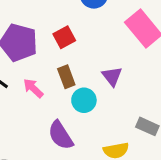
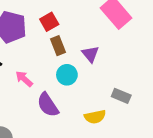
brown rectangle: (66, 77) -> (58, 46), moved
pink arrow: (33, 88) -> (24, 79), moved

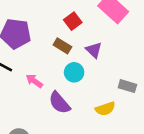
red square: (49, 22) -> (73, 21), moved
brown rectangle: (58, 46) -> (62, 46), turned -30

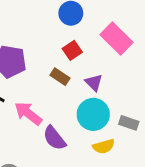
cyan circle: (74, 72) -> (93, 114), moved, size x1.5
pink arrow: (34, 81) -> (28, 113), size x1.5

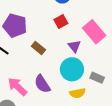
pink rectangle: (117, 39) -> (94, 32), moved
brown rectangle: (60, 77) -> (38, 48), moved
pink arrow: (28, 113) -> (17, 87), moved

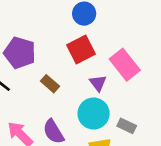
red square: (61, 22) -> (81, 49), size x1.5

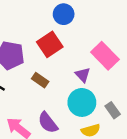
red square: (81, 49) -> (50, 44), moved
gray rectangle: (127, 126) -> (113, 110), turned 35

